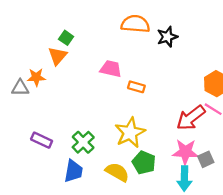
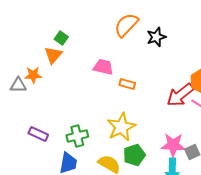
orange semicircle: (135, 24) -> (126, 25), turned -52
red arrow: (191, 118) -> (180, 95), moved
green cross: (83, 142) -> (77, 136), turned 30
green pentagon: (144, 163) -> (134, 155), turned 30

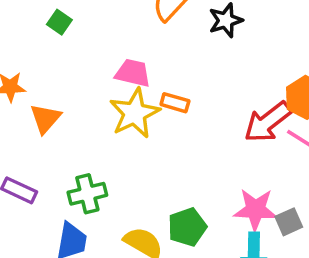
orange triangle: (53, 55) -> (45, 118), moved
yellow star: (121, 127) -> (135, 113), moved

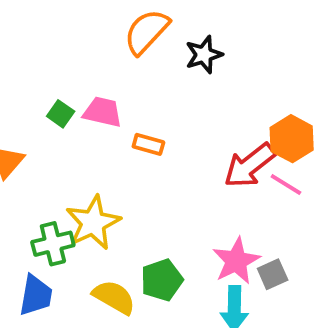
green square: (59, 22) -> (61, 114), moved
yellow star: (135, 113) -> (93, 223), moved
pink star: (255, 210) -> (236, 261), turned -30

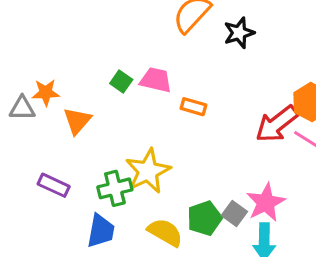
gray square: (273, 274) -> (234, 214), moved, turned -30

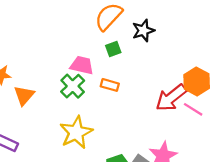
green square: (121, 82) -> (113, 49), moved, turned 35
green cross: (115, 188) -> (73, 86), moved, turned -30

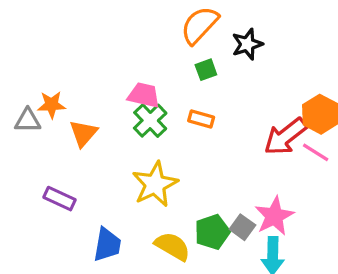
pink trapezoid: (82, 65) -> (144, 95), moved

